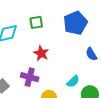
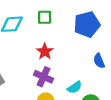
purple cross: (30, 77) -> (44, 77), moved

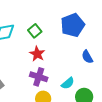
green square: (45, 17) -> (35, 31), moved, turned -32

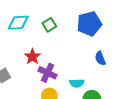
red star: (37, 54) -> (32, 57), moved
cyan semicircle: (68, 83) -> (77, 83), turned 32

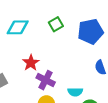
green square: (49, 25) -> (56, 24), moved

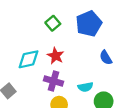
cyan diamond: (18, 27) -> (28, 59), moved
red star: (31, 63) -> (56, 56), moved

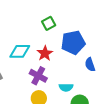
blue pentagon: (89, 24) -> (73, 43), moved

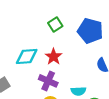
blue pentagon: (73, 43) -> (90, 31), moved, turned 30

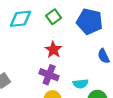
cyan diamond: (27, 56) -> (21, 19), moved

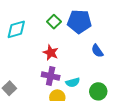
green square: (54, 17) -> (54, 22), moved
cyan semicircle: (81, 84) -> (73, 82), moved

